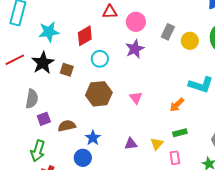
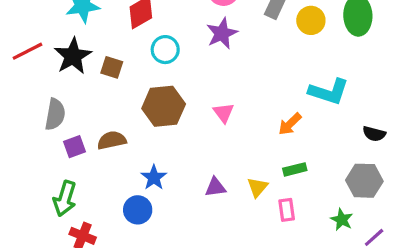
brown semicircle: (67, 126) -> (112, 140), moved

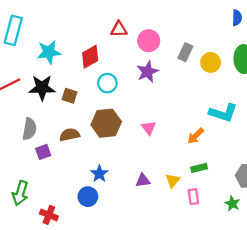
black star: (73, 56) -> (42, 88), turned 30
brown semicircle: (112, 140) -> (70, 135), moved
green arrow: (65, 199) -> (20, 193), moved

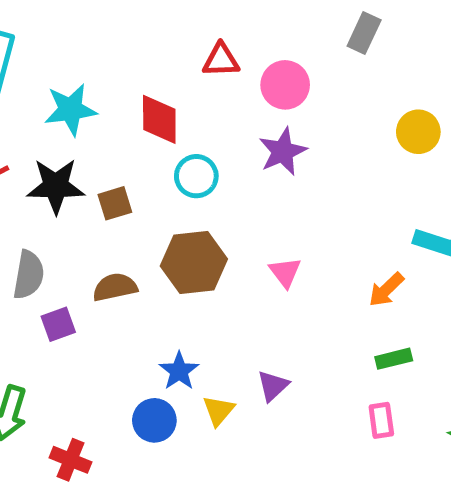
gray rectangle: (185, 52) -> (364, 33), moved
red diamond: (90, 57) -> (159, 119), turned -60
brown square: (70, 96) -> (115, 203), turned -35
purple triangle: (143, 181) -> (273, 386), turned -35
yellow triangle: (173, 181) -> (219, 411), moved

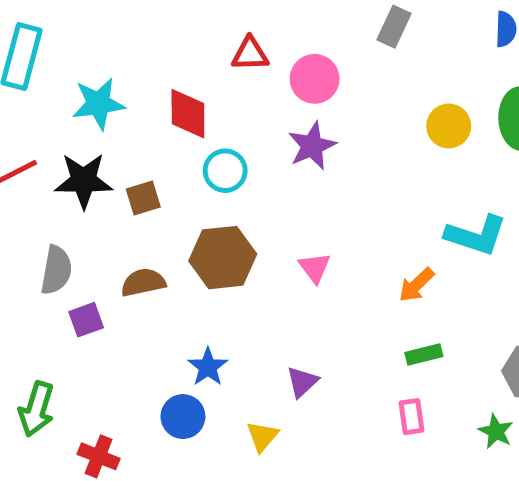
yellow triangle: (219, 411) -> (262, 436), moved

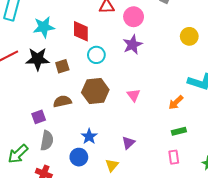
gray semicircle: (56, 270) -> (47, 141), moved
green arrow: (36, 409) -> (18, 154), turned 30

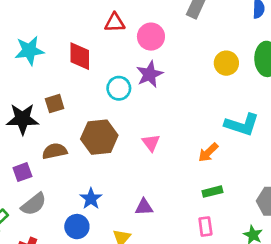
cyan circle: (96, 55) -> (119, 88), moved
black star: (38, 59) -> (22, 119), moved
gray semicircle: (47, 141) -> (34, 204), turned 42
purple triangle: (128, 143) -> (144, 207), turned 40

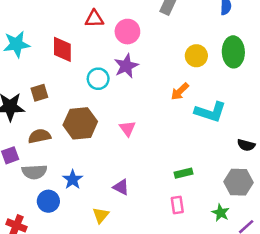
orange arrow: (208, 152) -> (180, 91), moved
gray semicircle: (34, 204) -> (34, 172), moved, turned 35
purple triangle: (144, 207) -> (121, 187), turned 30
blue circle: (77, 227) -> (48, 201), moved

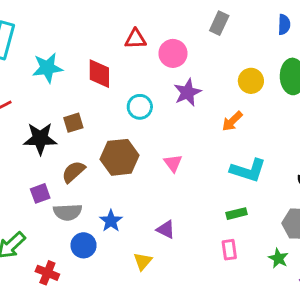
purple star: (126, 66) -> (187, 92), moved
cyan L-shape: (210, 112) -> (248, 170), moved
brown semicircle: (39, 136) -> (73, 172), turned -30

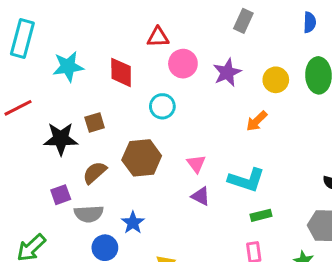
pink circle: (173, 53) -> (183, 64), moved
purple star: (187, 92) -> (227, 72), moved
cyan L-shape: (248, 170) -> (246, 180), moved
purple triangle: (166, 229) -> (201, 196), moved

